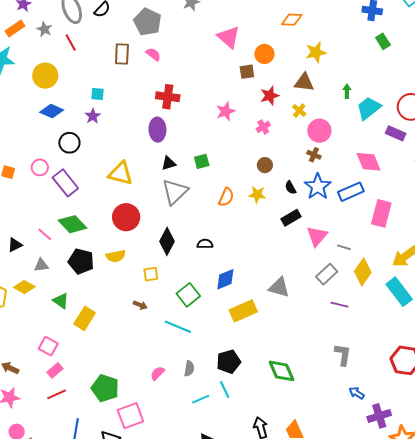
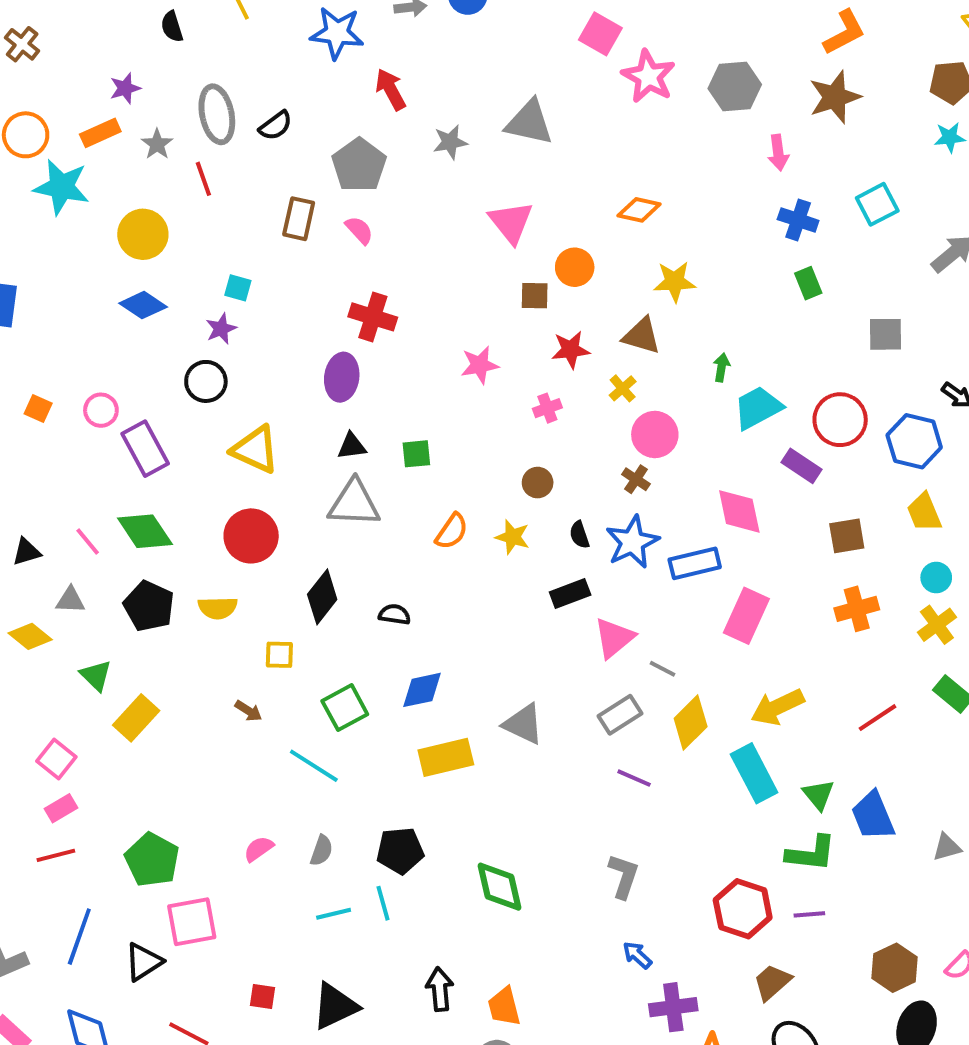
black circle: (69, 143) -> (206, 381), moved
gray triangle: (175, 192) -> (354, 503), turned 36

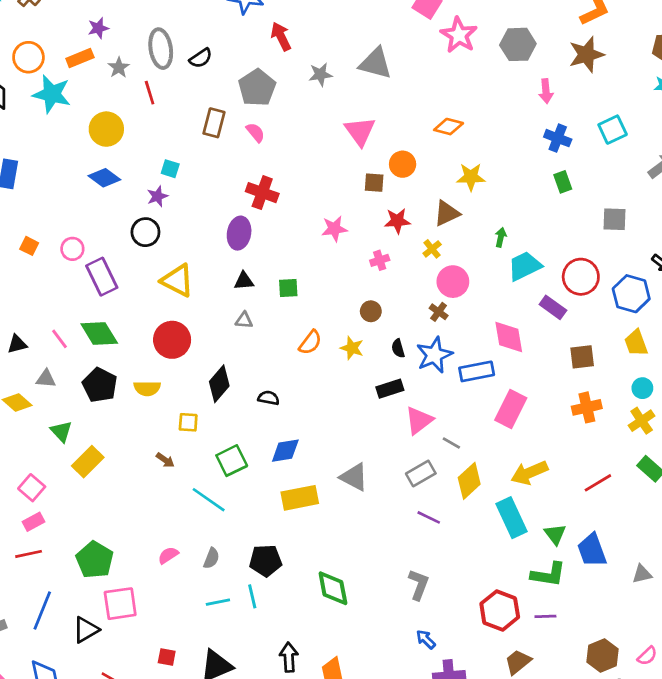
brown triangle: (642, 336) -> (447, 213), turned -44
gray triangle: (354, 503) -> (244, 320), size x0.5

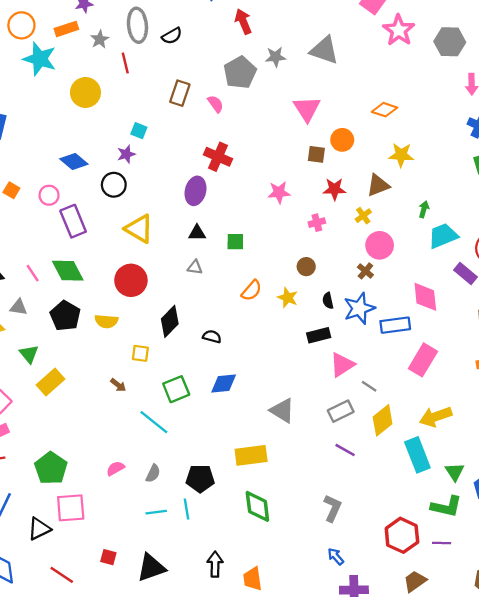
gray pentagon: (257, 88) -> (240, 72), moved
blue diamond: (104, 178) -> (74, 161), moved
yellow rectangle: (300, 498) -> (251, 455), moved

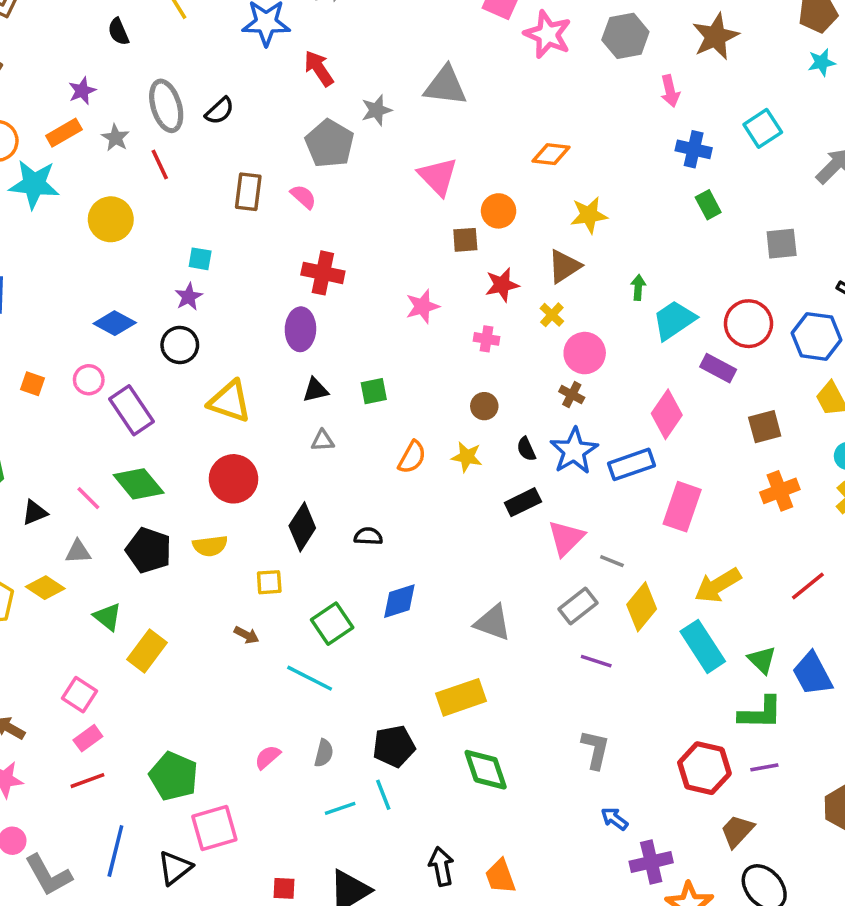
pink cross: (317, 223) -> (487, 339), turned 35
pink diamond: (425, 297) -> (667, 414), turned 52

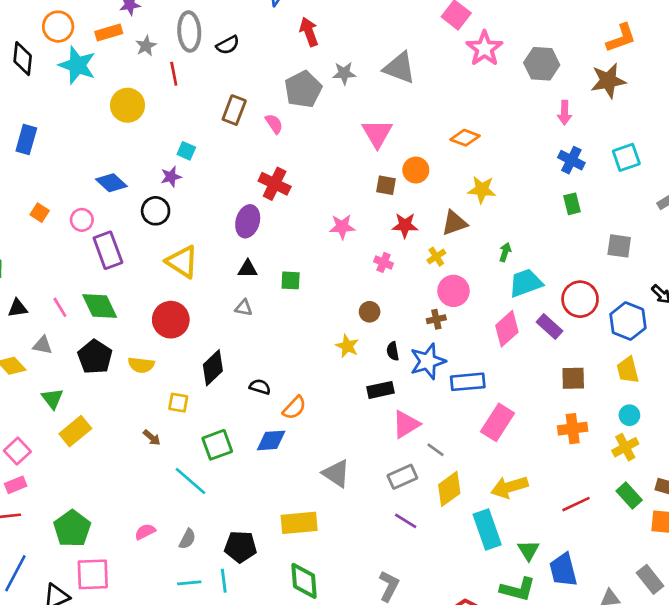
brown cross: (572, 395) -> (436, 319), turned 36
pink diamond: (667, 414) -> (507, 329), moved
orange semicircle: (412, 457) -> (294, 408), moved

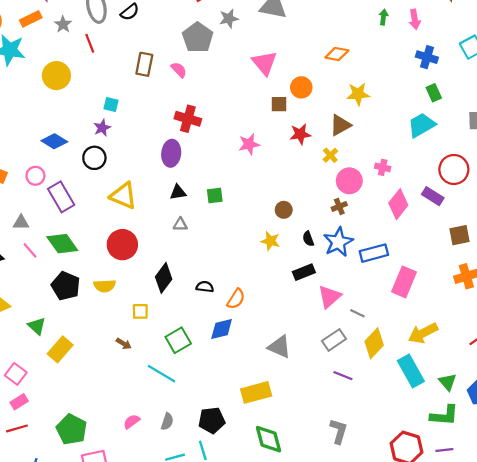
green arrow: (505, 252) -> (384, 17), moved
pink cross: (384, 262) -> (383, 167), moved
cyan trapezoid: (526, 283) -> (422, 125), moved
gray triangle: (42, 345) -> (21, 223), moved

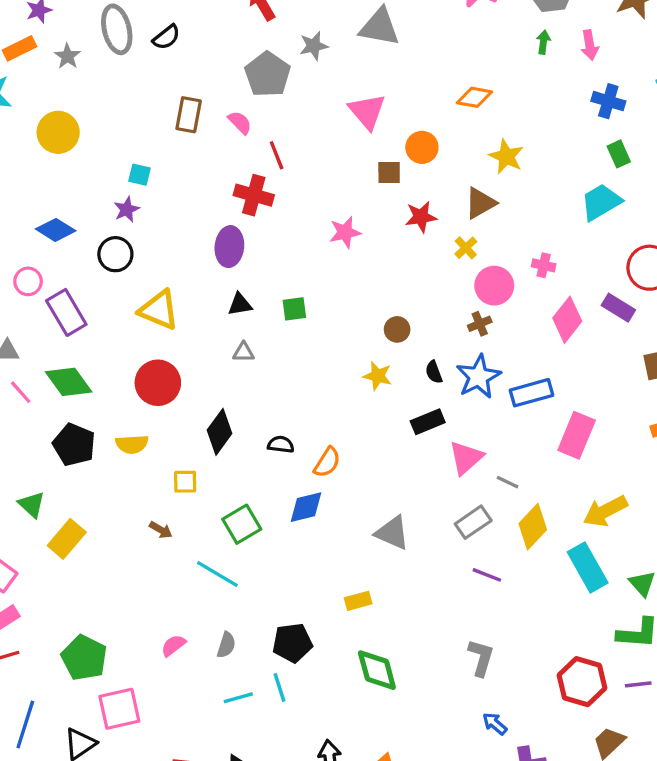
red line: (90, 43) -> (277, 155), moved
yellow star: (358, 94) -> (506, 157), turned 30
yellow rectangle: (256, 392) -> (358, 601), size x0.6

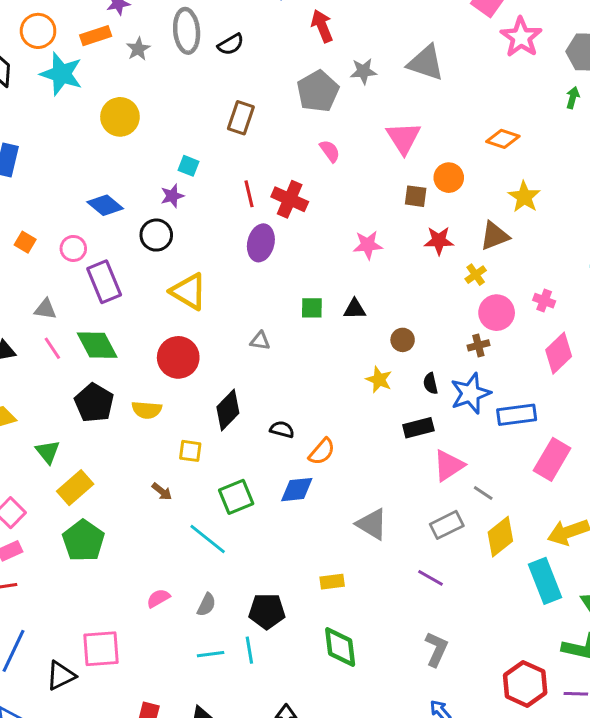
pink semicircle: (240, 123) -> (330, 151), moved
red line: (277, 155) -> (249, 194), moved
black triangle: (240, 304) -> (355, 309), moved
purple line: (487, 575) -> (431, 578), moved
green pentagon: (84, 658) -> (83, 541), moved

